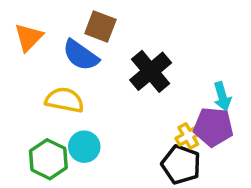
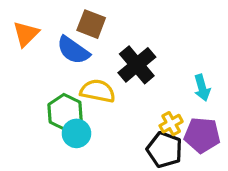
yellow semicircle: (65, 100) -> (98, 91), moved
purple pentagon: (213, 127) -> (202, 135), moved
green hexagon: (48, 159) -> (65, 112), moved

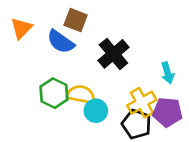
yellow semicircle: (98, 91) -> (81, 94), moved
yellow cross: (171, 124) -> (142, 103), size x1.5
cyan circle: (76, 133) -> (96, 111), moved

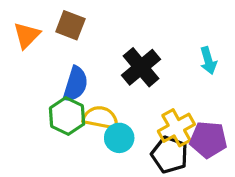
brown square: (76, 20) -> (70, 25), moved
blue semicircle: (61, 42) -> (75, 84), moved, turned -108
cyan arrow: (168, 73) -> (208, 61), moved

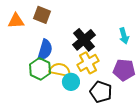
orange triangle: (27, 35) -> (16, 21), turned 42
yellow cross: (176, 128) -> (88, 63), moved
purple pentagon: (208, 140) -> (124, 70), moved

